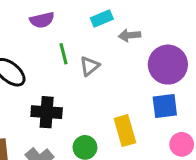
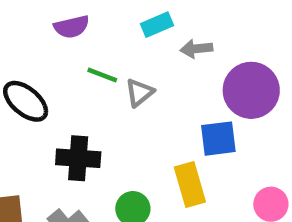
green line: (63, 54) -> (102, 75), turned -55
blue square: (165, 106) -> (218, 139), moved

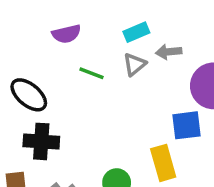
gray triangle: (139, 93) -> (135, 64), moved
black cross: (78, 158) -> (41, 141), moved

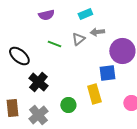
cyan rectangle: (136, 32) -> (85, 14), moved
purple semicircle: (66, 34) -> (46, 15), moved
black cross: (41, 141) -> (38, 82), moved, turned 36

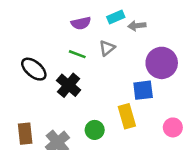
purple semicircle: (46, 15) -> (81, 23), moved
gray arrow: (97, 32) -> (137, 26), moved
black cross: (38, 82) -> (69, 85), moved

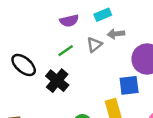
gray arrow: (137, 26) -> (116, 34), moved
green line: (77, 54) -> (66, 51), turned -56

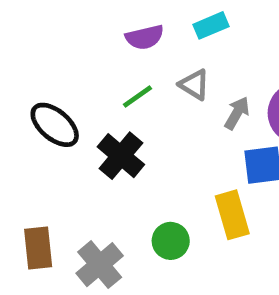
gray arrow: (116, 34) -> (237, 113), moved, turned 126
gray triangle: (94, 45) -> (194, 85), turned -49

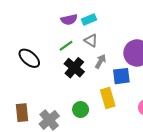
cyan rectangle: (211, 25) -> (89, 20), moved
gray arrow: (237, 113) -> (100, 61), moved
black cross: (121, 156) -> (74, 68), moved

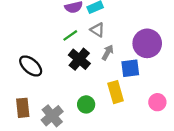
black ellipse: (29, 58) -> (31, 66), moved

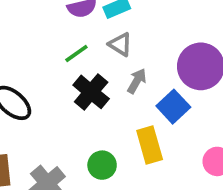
blue square: (130, 68) -> (173, 107), turned -36

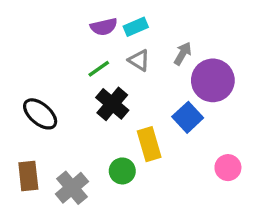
gray arrow: (137, 81) -> (183, 54), moved
yellow rectangle: (150, 145) -> (149, 144), moved

